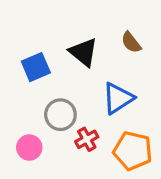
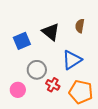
brown semicircle: (131, 42) -> (80, 26), turned 48
red cross: (87, 139) -> (53, 85), turned -32

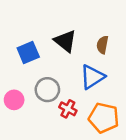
brown semicircle: (80, 26) -> (102, 45), moved
pink circle: (18, 90) -> (14, 100), moved

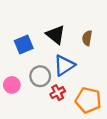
blue triangle: (92, 77) -> (64, 65), moved
red cross: (68, 109) -> (58, 93), turned 32

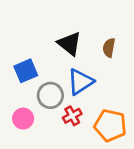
blue square: (24, 45) -> (26, 71), moved
pink circle: (12, 85) -> (23, 119), moved

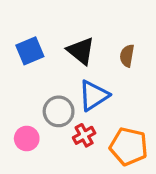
blue square: (26, 71) -> (30, 51), moved

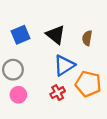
gray circle: (59, 111) -> (13, 70), moved
orange pentagon: (129, 146) -> (88, 84), moved

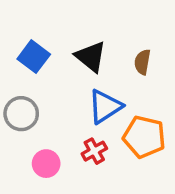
blue square: (21, 35) -> (34, 57), turned -30
pink circle: (18, 95) -> (46, 164), moved

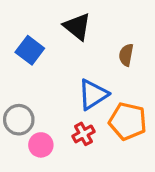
black triangle: (91, 57) -> (77, 27), moved
gray circle: (21, 114) -> (19, 120), moved

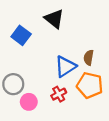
brown semicircle: (126, 55) -> (89, 58), moved

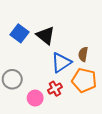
black triangle: (54, 19) -> (46, 35), moved
pink circle: (29, 102) -> (35, 98), moved

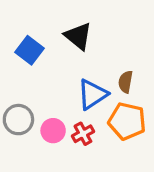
black triangle: (46, 35) -> (78, 36), moved
pink circle: (35, 98) -> (53, 131), moved

